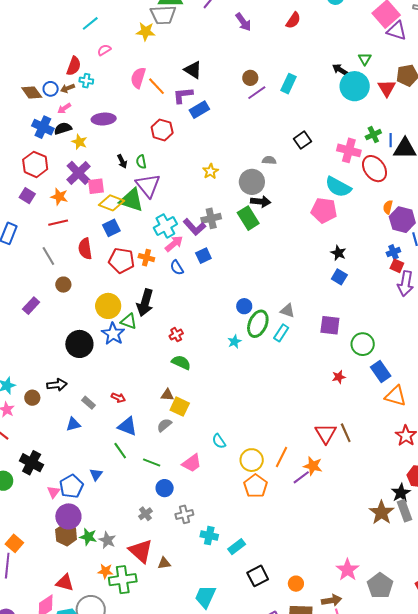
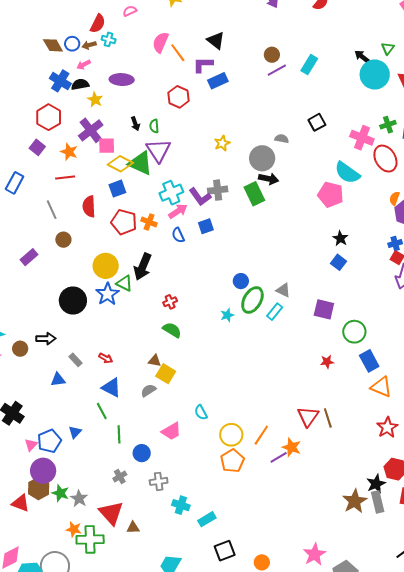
green line: (152, 463) -> (119, 434), moved, turned 60
red triangle: (65, 583) -> (21, 503), moved

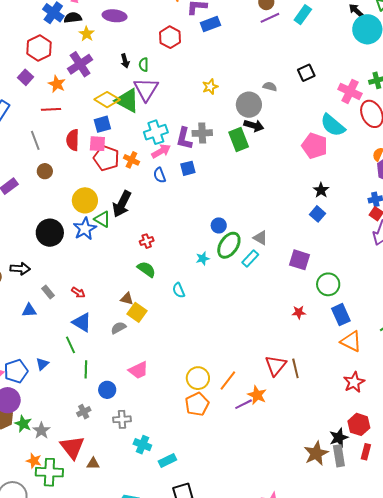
pink square: (107, 146) -> (97, 144), moved
purple L-shape: (200, 197) -> (184, 138), turned 45
cyan semicircle: (201, 412) -> (179, 290), moved

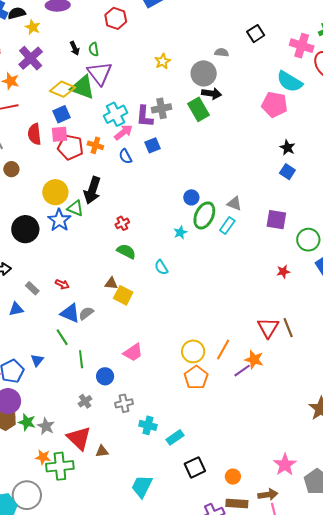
gray semicircle: (118, 328) -> (86, 313), moved

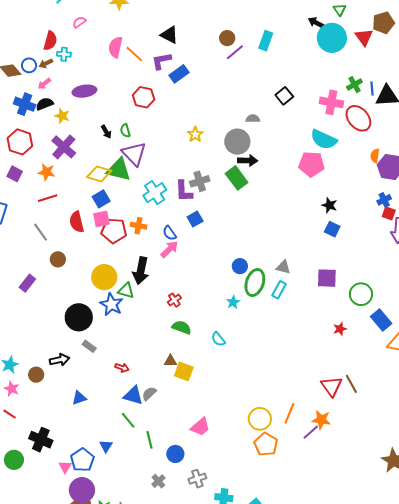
pink arrow: (123, 132) -> (169, 249), moved
gray rectangle: (32, 288) -> (89, 346), moved

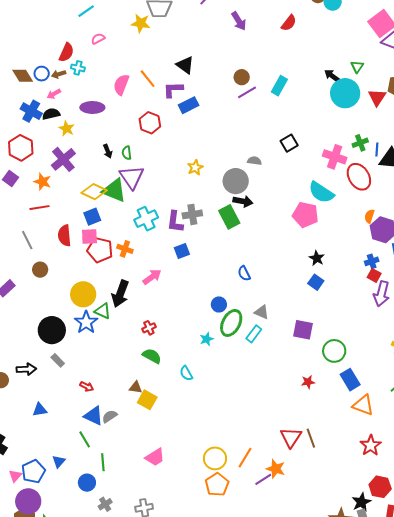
pink semicircle: (115, 47) -> (121, 85), moved
blue semicircle: (170, 233) -> (244, 273), moved
blue circle: (175, 454) -> (87, 483), moved

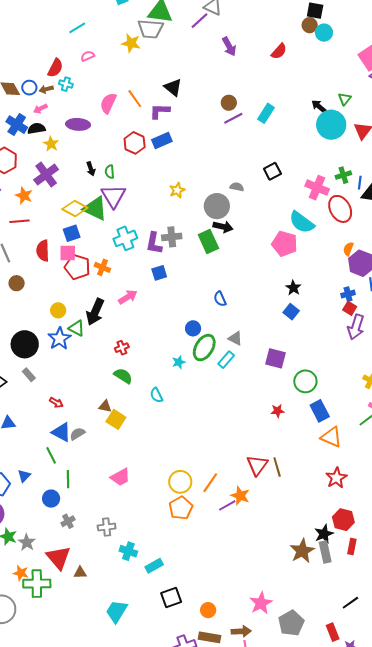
blue rectangle: (189, 105) -> (162, 141), moved
yellow circle: (83, 294) -> (58, 310), size x0.6

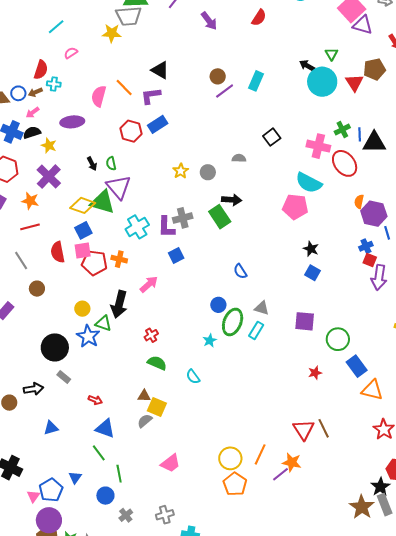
gray circle: (217, 206) -> (208, 172), moved, size x0.6
gray semicircle: (77, 434) -> (145, 421), moved

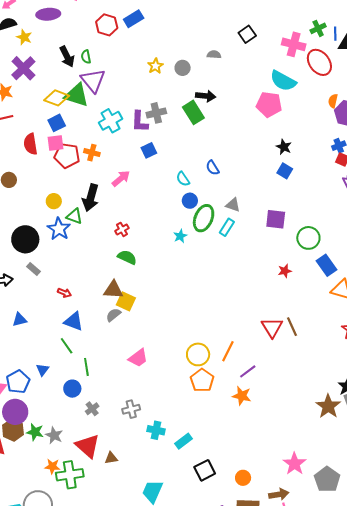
black arrow: (92, 164) -> (67, 56), size x1.5
cyan semicircle: (193, 377) -> (183, 179), moved
brown triangle: (144, 396) -> (113, 290), size x1.5
orange star: (292, 462) -> (242, 396), moved

